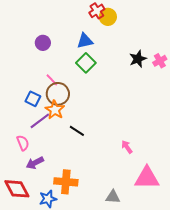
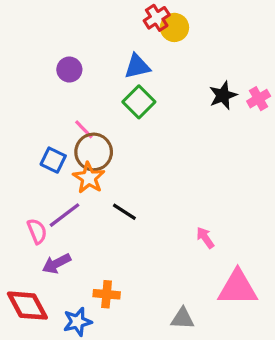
purple line: (40, 121) -> (65, 215), moved
orange cross: (66, 182) -> (107, 294), size x0.7

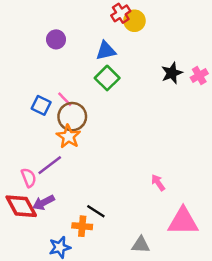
purple circle: (69, 70) -> (56, 39), moved
blue square: (53, 160) -> (41, 105), moved
black line: (124, 212) -> (96, 211), moved
red diamond: (27, 306) -> (21, 206), moved

